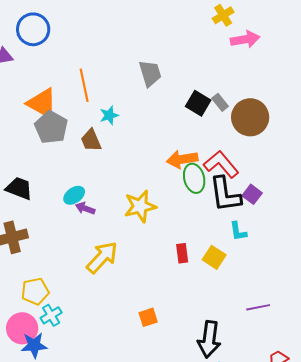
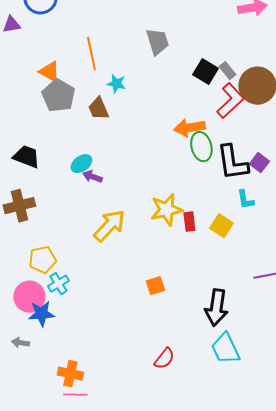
orange triangle: (42, 103) -> (49, 72), size x0.7
cyan star: (109, 115) -> (116, 84), turned 30
red L-shape: (221, 164) -> (230, 101), moved, turned 87
yellow star: (140, 206) -> (166, 210), moved

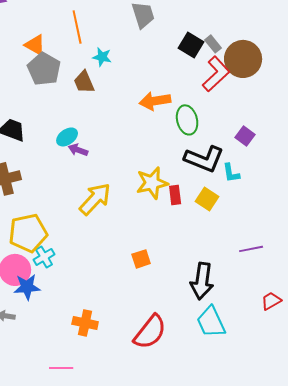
orange arrow: (189, 128) -> (155, 101), moved
black L-shape: (232, 163) -> (204, 159), moved, turned -60
yellow pentagon: (42, 260) -> (28, 233), size x1.4
red semicircle: (164, 359) -> (150, 332), size x1.6
orange cross: (70, 374) -> (85, 323), moved

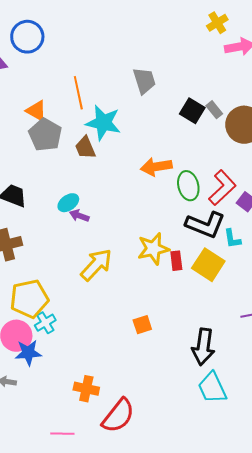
cyan star: (102, 57) -> (103, 123), size x1.8
red L-shape: (216, 74) -> (222, 188), moved
yellow square: (207, 199) -> (208, 265), size x1.4
red semicircle: (150, 332) -> (118, 416), moved

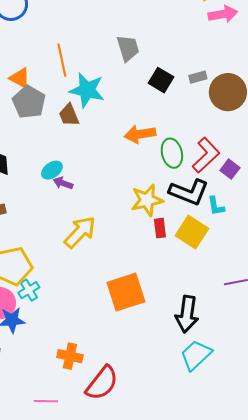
gray rectangle: (214, 110) -> (198, 77), turned -66
black square: (192, 111) -> (161, 80), moved
yellow star: (153, 249) -> (147, 200), moved
orange square: (142, 325) -> (126, 292), size x2.0
cyan trapezoid: (212, 388) -> (196, 355), turned 72

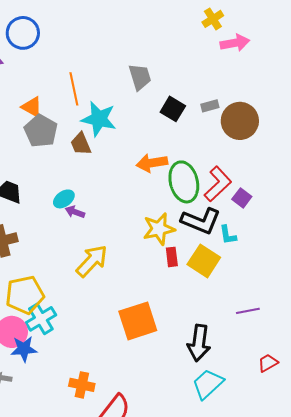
green ellipse: (172, 153) -> (184, 182), size x1.4
cyan cross: (29, 290) -> (41, 319), size x1.4

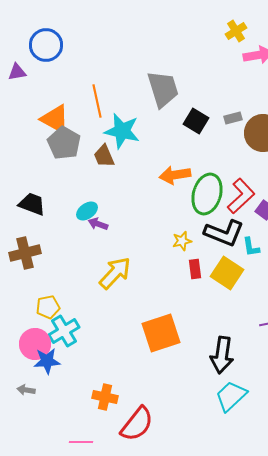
gray trapezoid: (140, 77) -> (163, 89), size x1.4
orange triangle: (32, 107) -> (55, 119), size x1.4
green ellipse: (184, 182) -> (207, 194), turned 30
yellow star: (159, 229) -> (182, 241), size x0.6
yellow pentagon: (25, 295) -> (48, 307), size x0.6

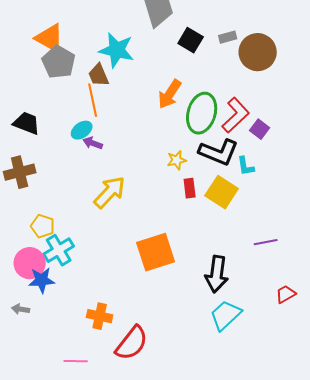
orange line: (97, 101) -> (93, 100), moved
orange arrow: (175, 175) -> (170, 94), turned -48
yellow pentagon: (48, 307) -> (43, 226), turned 30

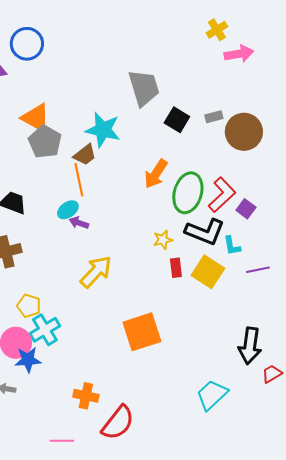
brown trapezoid: (99, 75) -> (85, 155), turned -105
purple line: (266, 242) -> (258, 270), moved
black arrow: (217, 274) -> (250, 346), moved

